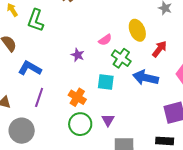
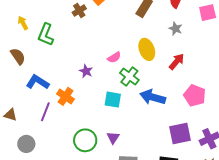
red arrow: (159, 49) -> (177, 62), moved
orange cross: (77, 97) -> (65, 96), moved
gray circle: (22, 131) -> (26, 144), size x0.7

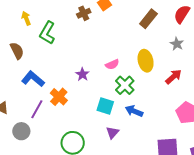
blue arrow: (153, 97) -> (134, 111), moved, size x0.7
purple triangle: (113, 138) -> (112, 133), moved
gray circle: (26, 144) -> (21, 131), moved

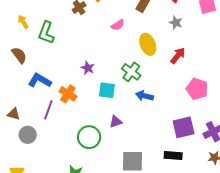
pink semicircle: (112, 64) -> (118, 25), moved
cyan square: (105, 106) -> (107, 90), moved
gray circle: (21, 131) -> (28, 135), moved
purple triangle: (112, 133) -> (116, 122), moved, turned 40

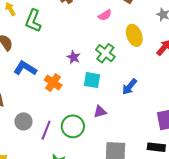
green cross: (131, 72) -> (105, 53), moved
blue arrow: (144, 96) -> (129, 87), turned -66
purple line: (48, 110) -> (46, 130), moved
gray circle: (28, 135) -> (23, 121), moved

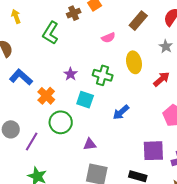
green L-shape: (33, 21) -> (51, 33), moved
green cross: (105, 53) -> (103, 75), turned -30
purple triangle: (100, 112) -> (90, 144), moved
green circle: (73, 126) -> (61, 122), moved

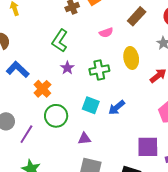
green L-shape: (51, 33) -> (60, 41), moved
green cross: (103, 75) -> (99, 70), turned -30
cyan square: (85, 100) -> (91, 105), moved

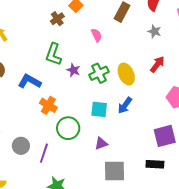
pink semicircle: (106, 33) -> (97, 35), turned -80
yellow ellipse: (131, 58) -> (126, 74), moved
purple star: (67, 68) -> (73, 70), moved
blue L-shape: (18, 69) -> (29, 81), moved

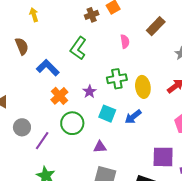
purple star: (73, 70) -> (89, 92), moved

